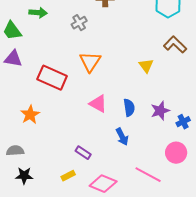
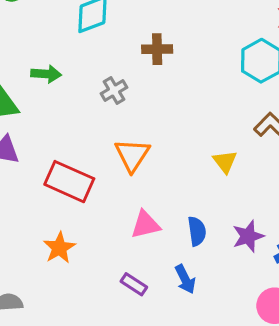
pink triangle: (98, 104) -> (145, 225), turned -42
orange star: (30, 115) -> (59, 248), moved
purple rectangle: (83, 153) -> (134, 284), moved

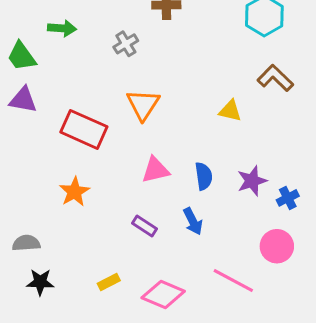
yellow triangle: (225, 162) -> (230, 111), turned -40

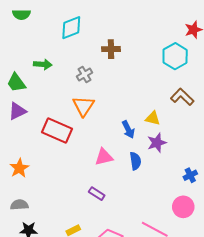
purple triangle: (23, 100) -> (17, 111), turned -36
orange triangle: (143, 105) -> (83, 106), moved
purple star: (252, 181) -> (157, 143), moved
orange star: (74, 192) -> (19, 168), moved
blue arrow: (193, 221) -> (128, 129), moved

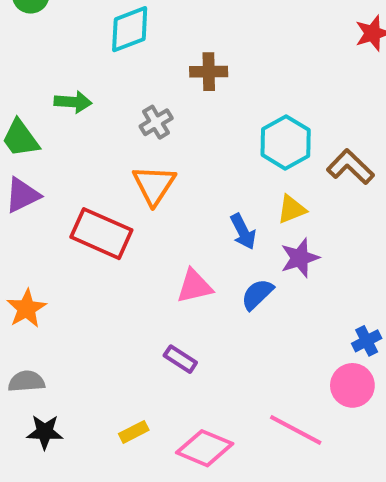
cyan hexagon: (175, 56) -> (286, 142), moved
yellow triangle: (153, 118) -> (292, 209), turned -35
blue semicircle: (135, 161) -> (257, 294), turned -126
blue cross: (190, 175) -> (367, 341), moved

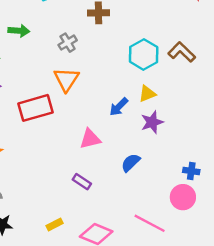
brown L-shape: (350, 167) -> (182, 52), moved
blue arrow: (243, 232) -> (119, 107), turned 72
red rectangle: (101, 234) -> (36, 108), turned -40
blue semicircle: (257, 294) -> (131, 163), moved
blue cross: (367, 341) -> (191, 171), turned 35

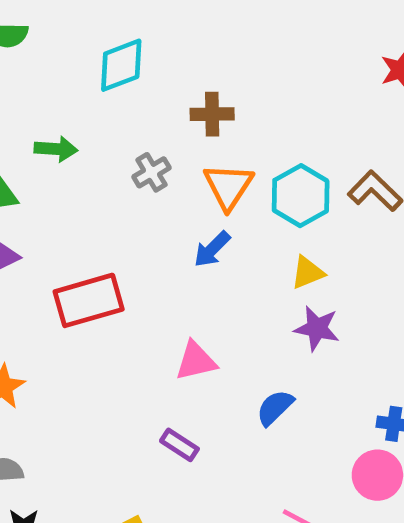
orange triangle: (66, 79) -> (228, 186), moved
blue arrow: (119, 107) -> (212, 249), moved
purple star: (152, 122) -> (317, 328), turned 30

